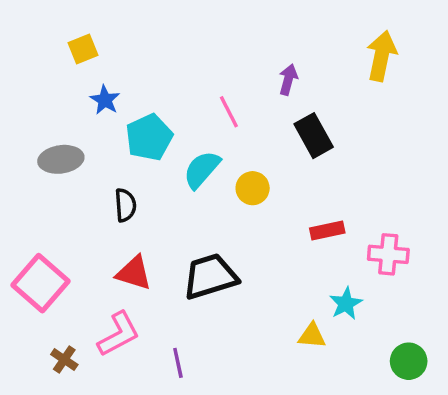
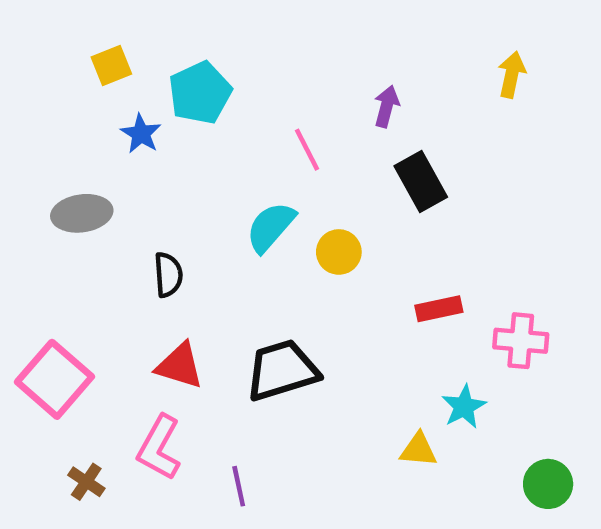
yellow arrow: (381, 56) -> (512, 75), size x0.7
cyan pentagon: (149, 137) -> (200, 93), moved
pink L-shape: (119, 334) -> (159, 448), turned 147

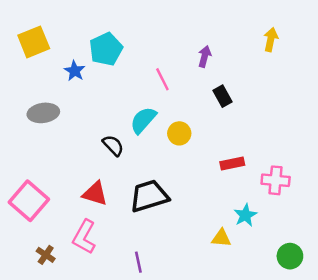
yellow square: (111, 65) -> (34, 42), moved, size x1.5
black rectangle: (421, 181) -> (223, 96), size x0.7
black semicircle: (168, 275) -> (113, 145), moved, turned -40
purple line: (239, 486) -> (138, 262), moved

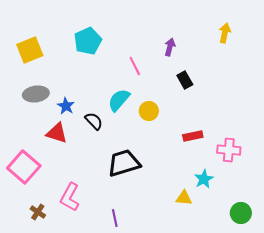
yellow square: (34, 42) -> (30, 50), moved
blue star: (75, 71) -> (66, 106), moved
red triangle: (95, 194) -> (57, 133), moved

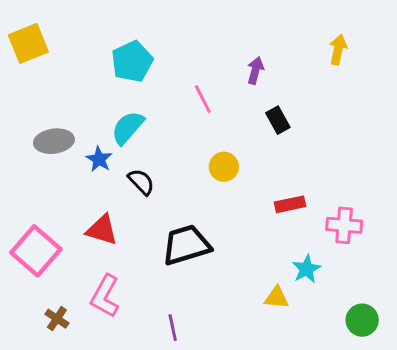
yellow square: (30, 50) -> (28, 43), moved
cyan semicircle: (119, 100) -> (128, 128), moved
red triangle: (57, 133) -> (102, 230), moved

